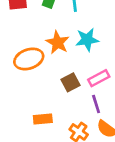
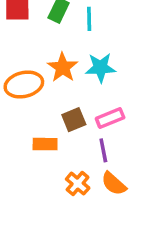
orange rectangle: (43, 119) -> (45, 144), moved

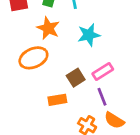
orange star: (63, 67) -> (48, 28), moved

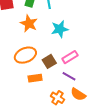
orange ellipse: (33, 58) -> (25, 55), moved
purple line: (102, 97) -> (69, 76), turned -40

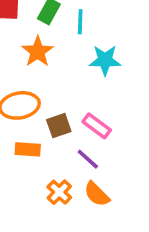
cyan star: (60, 29) -> (105, 60), moved
pink rectangle: (70, 57) -> (97, 126), turned 56

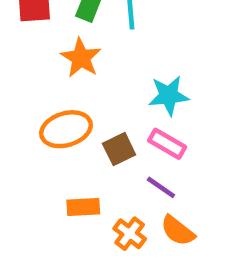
cyan star: (105, 60) -> (169, 96), moved
orange rectangle: (28, 149) -> (83, 207), moved

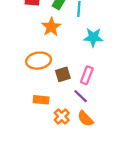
cyan star: (169, 96) -> (93, 37), moved
pink rectangle: (167, 144) -> (87, 75), turned 72

